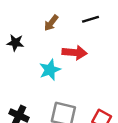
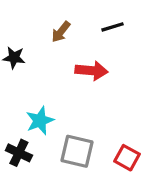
cyan star: (50, 70) -> (40, 121), moved

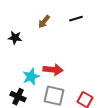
red arrow: (92, 71) -> (53, 70), moved

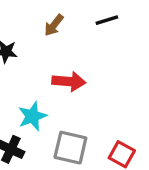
red arrow: (53, 70) -> (69, 81), moved

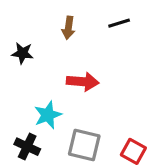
brown arrow: (54, 25) -> (68, 28), turned -30

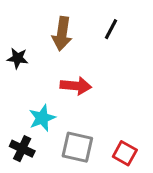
black line: (119, 23) -> (111, 29), turned -45
brown arrow: (68, 28) -> (62, 34), size x1.5

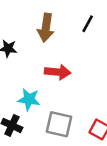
cyan star: (42, 118) -> (29, 99), turned 30

